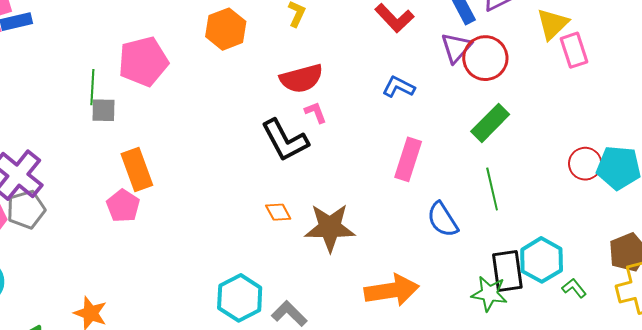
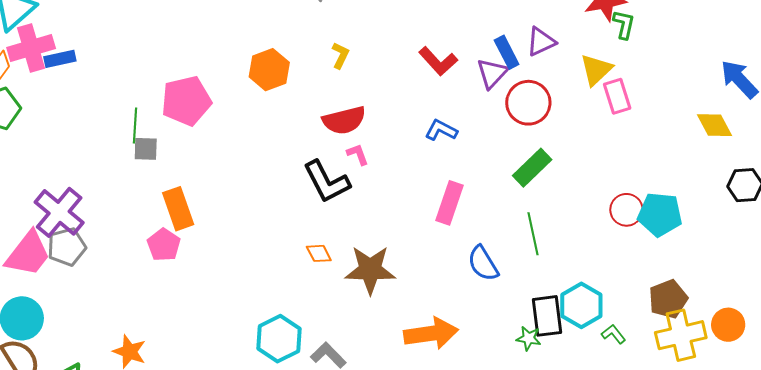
purple triangle: (456, 48) -> (492, 73), moved
green star: (489, 294) -> (529, 338), size x0.7

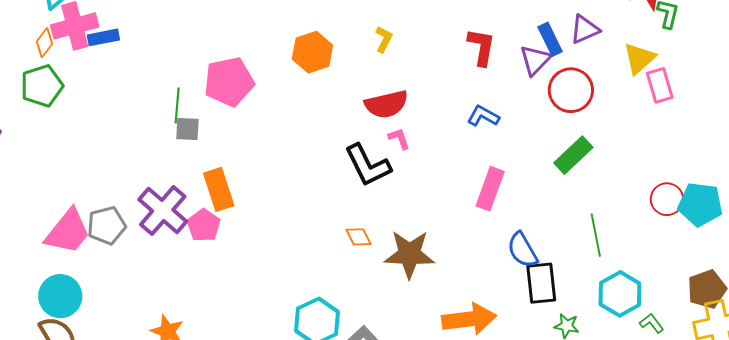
red L-shape: (438, 61) -> (481, 47), turned -129
purple cross: (59, 212) -> (163, 210), moved
green line: (533, 234) -> (596, 235), moved
black rectangle: (547, 316) -> (541, 283), moved

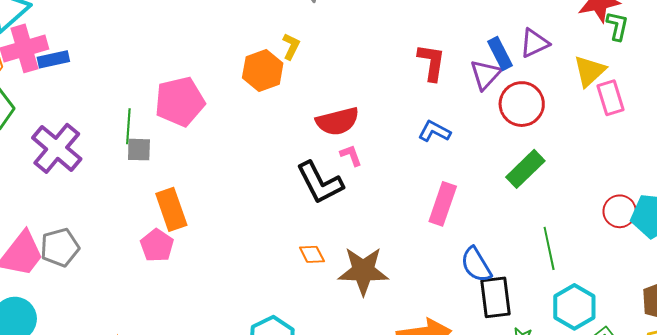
yellow L-shape: (384, 39) -> (291, 46), moved
purple cross: (163, 210) -> (57, 148), moved

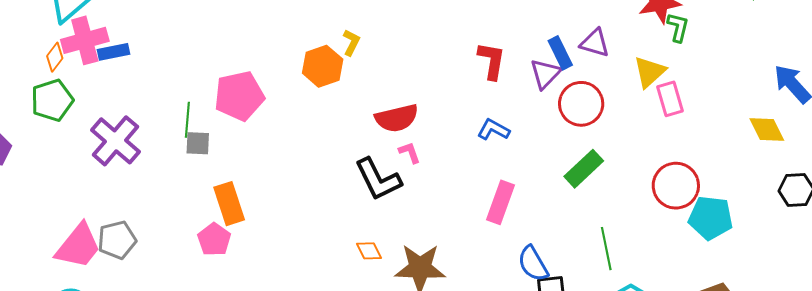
purple triangle: (534, 43) -> (595, 43), turned 40
red circle: (620, 211) -> (676, 186), moved, size x1.4

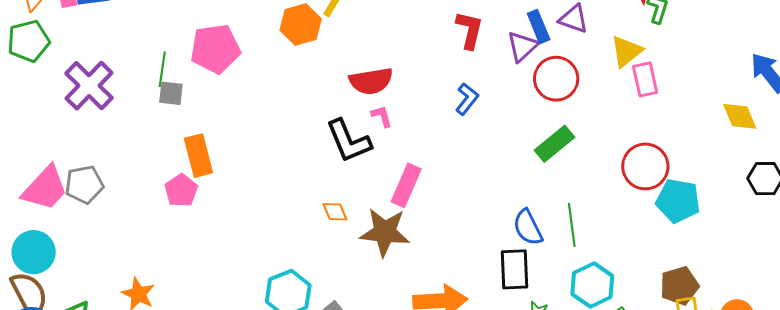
blue L-shape: (493, 130) -> (467, 99), turned 96
pink rectangle: (501, 202) -> (406, 185), moved
blue semicircle: (533, 264) -> (528, 227), moved

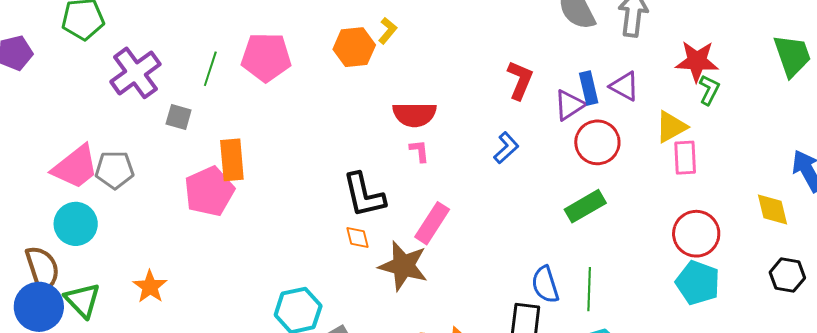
gray square: (171, 93) -> (179, 117), moved
black L-shape: (349, 141) -> (364, 195), moved
red circle: (645, 166) -> (696, 234), moved
pink pentagon: (181, 190) -> (209, 191), size x1.5
cyan circle: (34, 252) -> (76, 224), moved

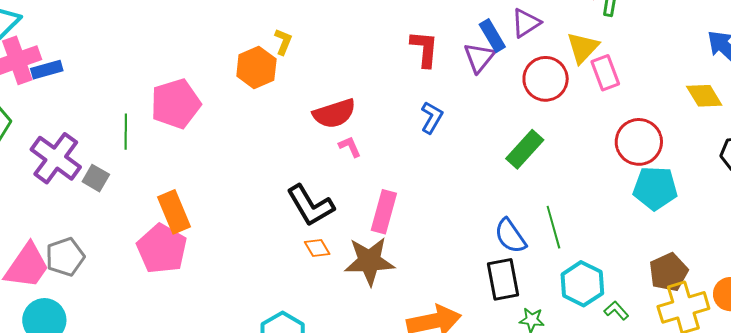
purple triangle: (624, 86) -> (526, 23), turned -44
gray square: (179, 117) -> (96, 178), moved, turned 32
red circle: (597, 142) -> (546, 79), moved

